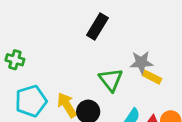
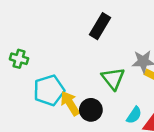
cyan pentagon: (31, 101) -> (49, 90), moved

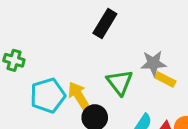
yellow arrow: (70, 103) -> (79, 95), moved

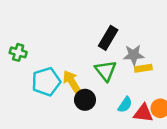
black rectangle: (105, 24) -> (108, 38), moved
yellow rectangle: (165, 79) -> (143, 68), turned -35

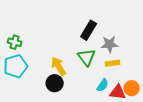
yellow rectangle: (143, 68) -> (113, 63), moved
cyan pentagon: (46, 82) -> (16, 66), moved
black circle: (85, 100) -> (55, 83), moved

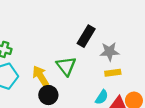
green triangle: (87, 57) -> (66, 66), moved
yellow arrow: (59, 66) -> (41, 76), moved

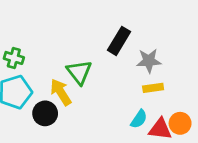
green triangle: (66, 66) -> (79, 72), moved
black circle: (48, 95) -> (45, 113), moved

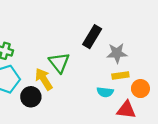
cyan semicircle: (139, 119) -> (105, 92), moved, turned 63
orange circle: (180, 123) -> (140, 89), moved

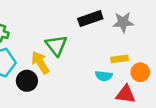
black rectangle: (92, 37) -> (90, 19), turned 40
gray star: (117, 53) -> (123, 22), moved

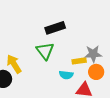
gray star: (123, 22) -> (93, 54), moved
green triangle: (56, 45) -> (45, 51), moved

